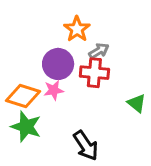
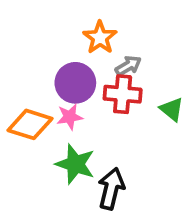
green triangle: (137, 103) -> (172, 109), moved
green star: (26, 127) -> (75, 164), moved
black arrow: (86, 146) -> (111, 189), turned -132

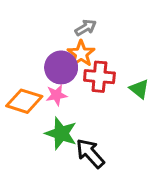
orange star: (100, 37) -> (81, 54), moved
gray arrow: (128, 66) -> (86, 28), moved
black arrow: (111, 189) -> (90, 153), turned -56

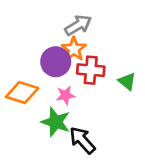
gray arrow: (86, 28) -> (78, 25), size x1.4
pink star: (56, 95) -> (65, 95), moved

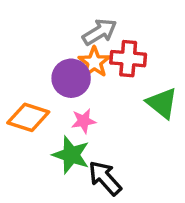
red cross: (91, 70) -> (128, 59), moved
green triangle: (127, 81) -> (162, 103), size x1.4

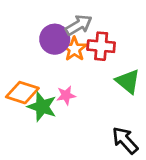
purple circle: (71, 78) -> (55, 39), moved
green star: (71, 155) -> (42, 107), moved
black arrow: (105, 178) -> (125, 140), moved

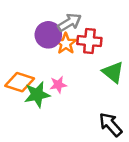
green star: (42, 107) -> (37, 95), turned -30

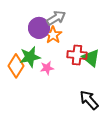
red cross: (89, 41) -> (77, 55), moved
orange diamond: (20, 82) -> (16, 66), turned -75
green star: (37, 95) -> (30, 57), moved

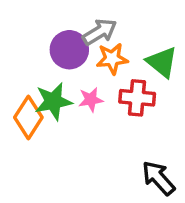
orange star: (53, 35) -> (112, 59), moved, turned 30
green triangle: (91, 58) -> (162, 62), moved
pink star: (47, 68) -> (91, 100), moved

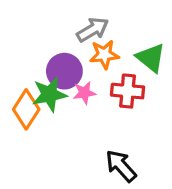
purple circle: (69, 50) -> (64, 71), moved
black arrow: (158, 178) -> (121, 166), moved

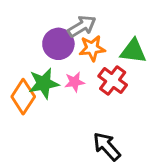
green triangle: (151, 58) -> (133, 51), turned -32
purple circle: (64, 71) -> (58, 44), moved
red cross: (128, 91) -> (113, 80), turned 32

